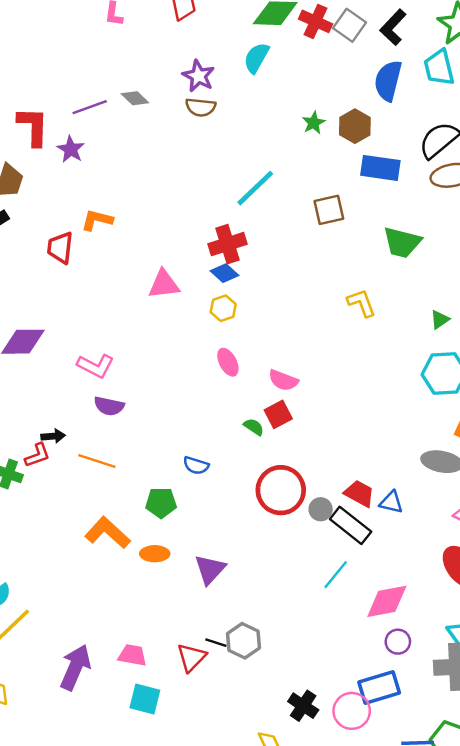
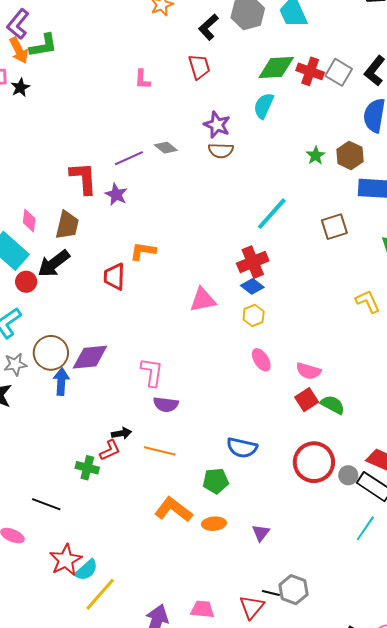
pink L-shape: (96, 366) -> (152, 372), turned -104
green semicircle: (254, 427) -> (333, 405), moved, size x1.4
blue semicircle: (196, 465) -> (242, 448), size x1.4
purple triangle: (210, 569) -> (261, 533), size x0.7

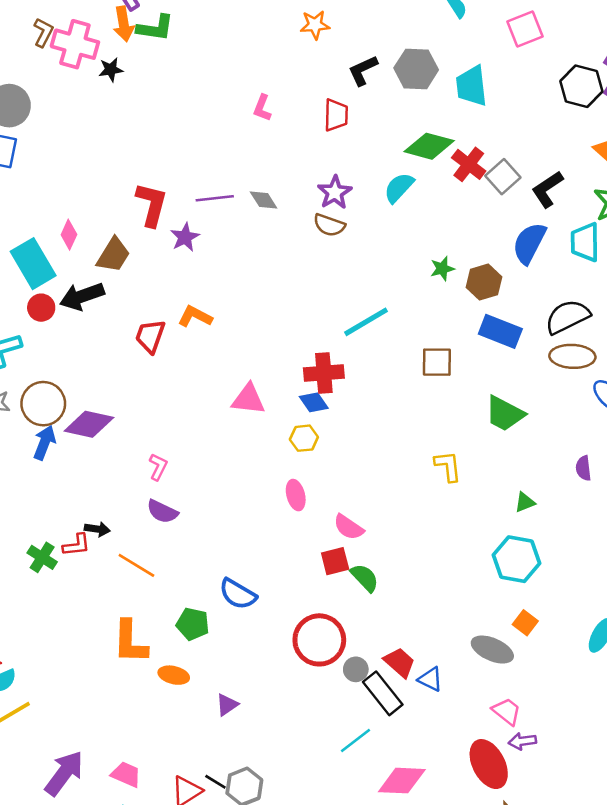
pink L-shape: (152, 372) -> (158, 467), size x0.7
orange L-shape: (173, 509) -> (130, 642), turned -144

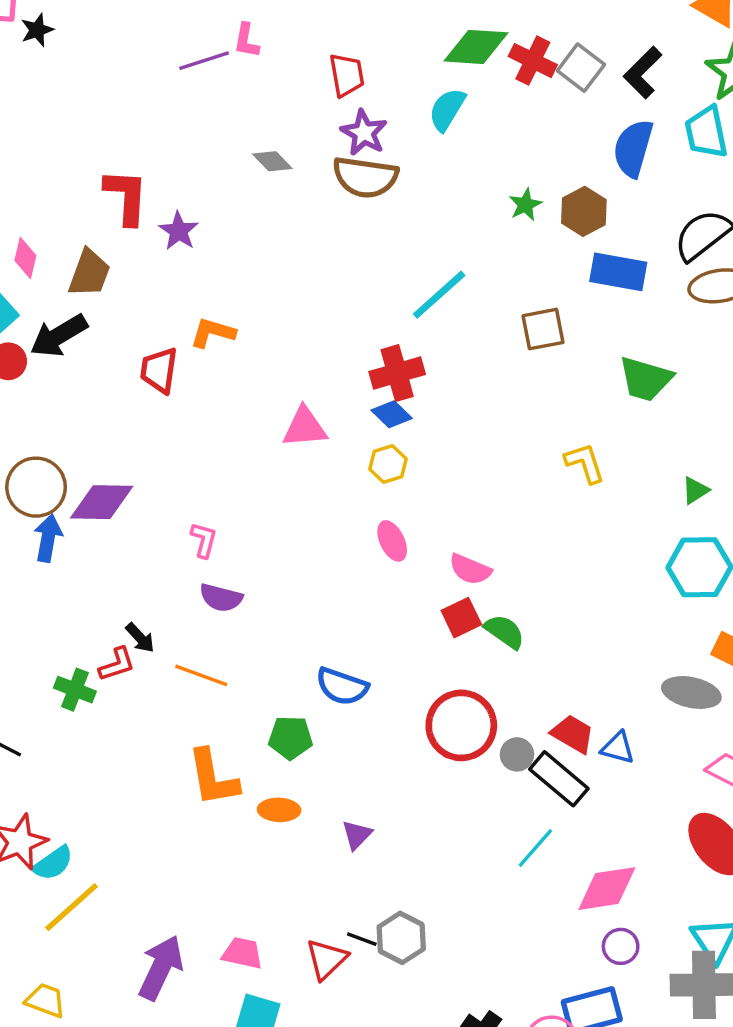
red trapezoid: (336, 115) -> (347, 75), moved
purple line: (215, 198) -> (204, 61), moved
brown semicircle: (329, 225) -> (365, 177), size x1.5
black arrow: (97, 529) -> (140, 638), turned 50

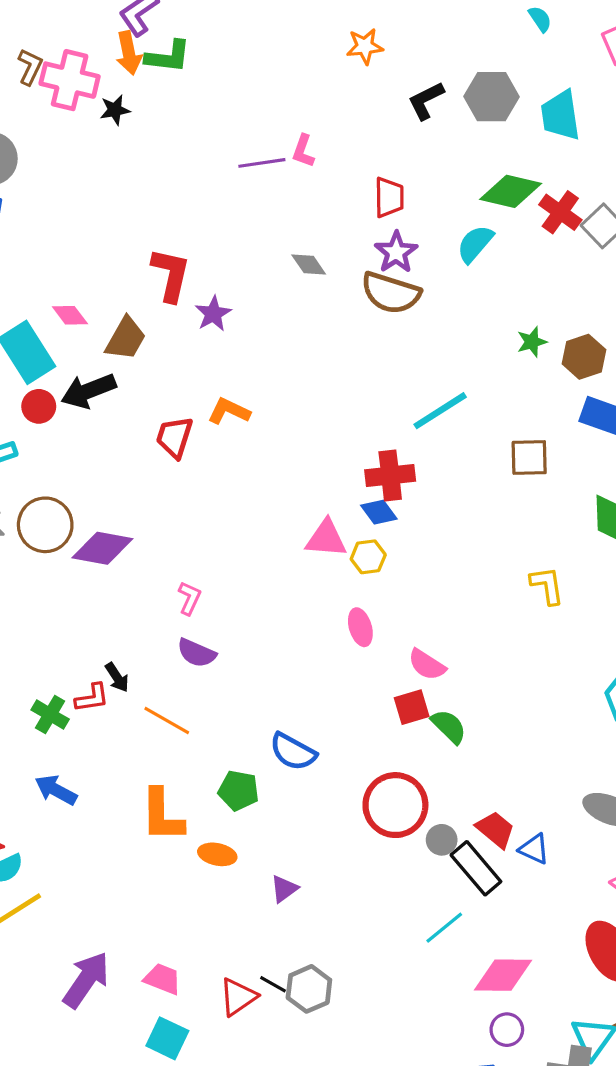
pink diamond: (25, 258) -> (70, 315), turned -60
pink triangle: (305, 427) -> (326, 538), moved
blue arrow: (48, 538) -> (56, 790), moved, turned -81

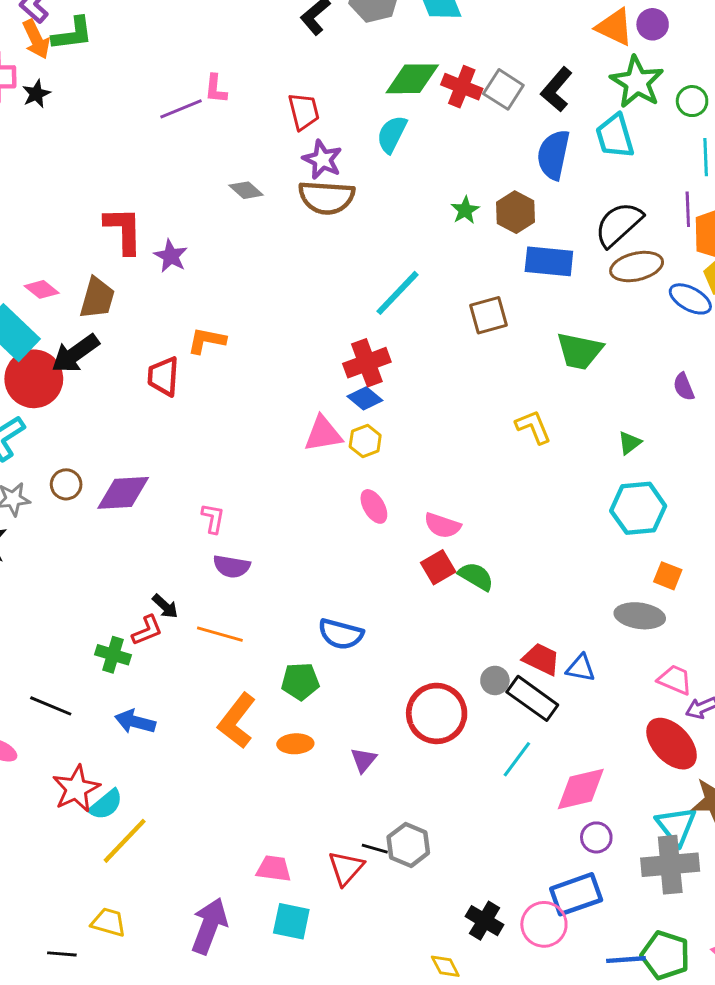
red circle: (39, 406) -> (34, 379), size x1.8
brown circle: (45, 525) -> (66, 484), size x0.6
red circle: (395, 805) -> (437, 713), moved
orange L-shape: (162, 815) -> (237, 721), turned 52
purple arrow: (86, 980) -> (209, 926), moved

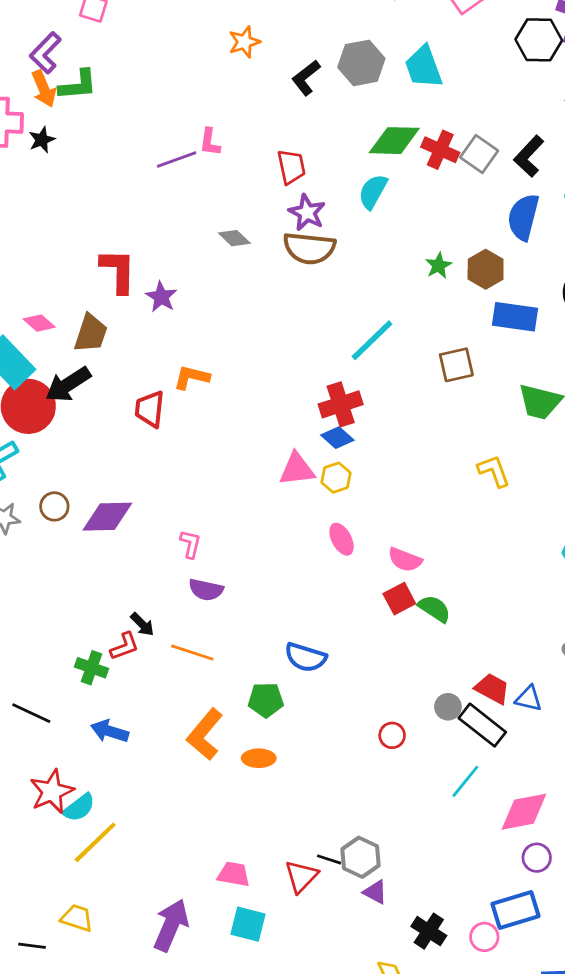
red circle: (437, 713) -> (392, 735), size x0.5
purple triangle: (364, 760) -> (375, 892), moved, turned -44
pink circle: (544, 924) -> (484, 937), size x0.7

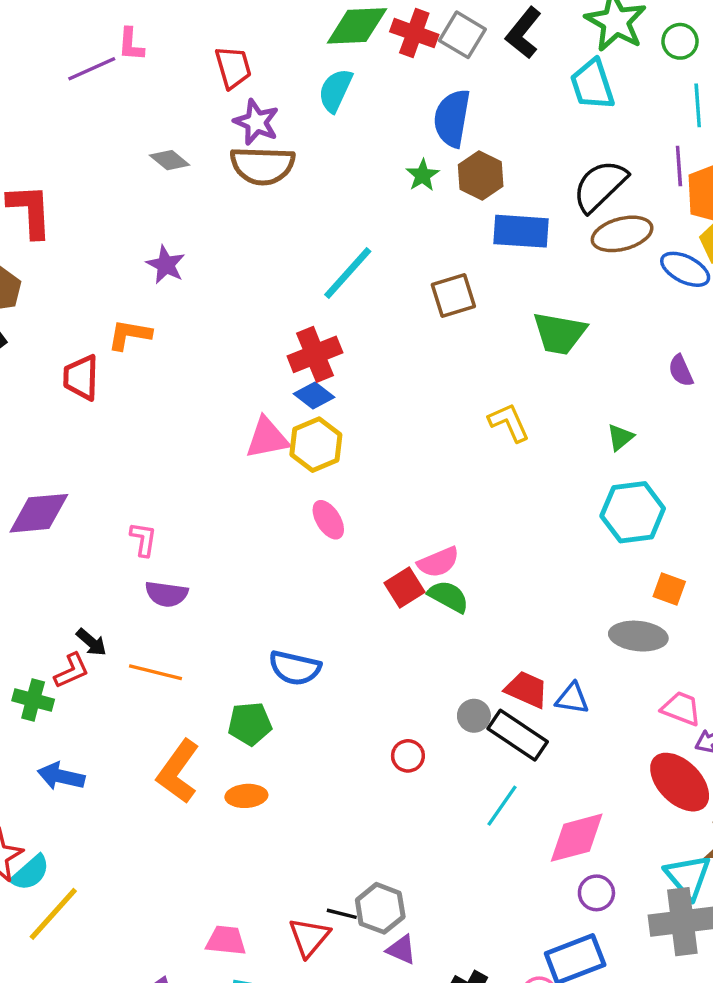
blue semicircle: (523, 217) -> (452, 118), moved
purple star: (161, 297) -> (166, 265), moved
yellow hexagon: (336, 478) -> (316, 445), size x1.4
pink semicircle: (405, 560) -> (438, 562), moved, turned -40

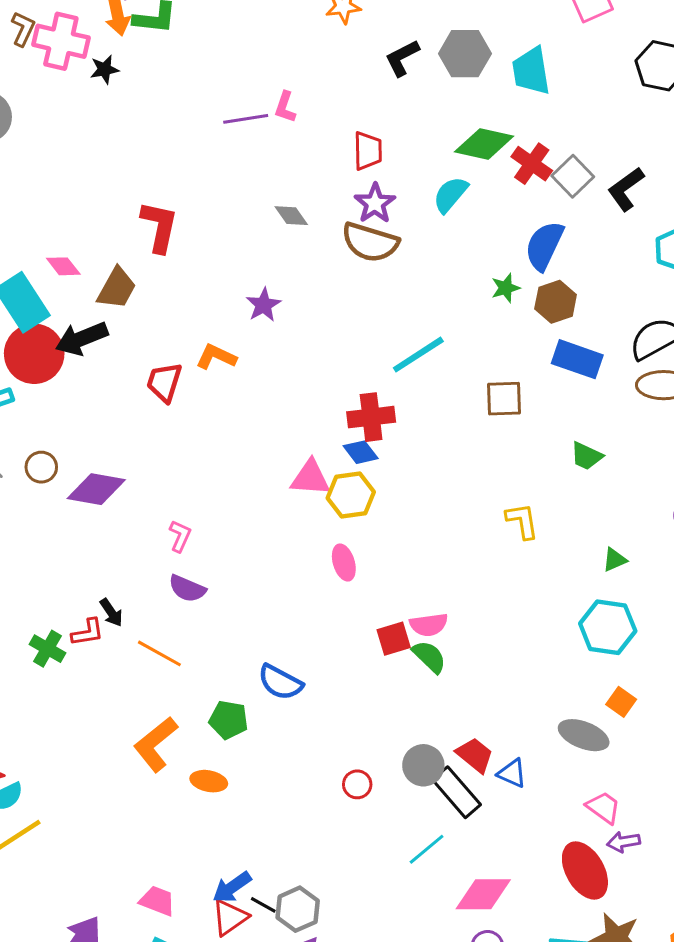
green trapezoid: (559, 333) -> (586, 456), size x0.7
gray circle: (474, 716) -> (423, 765), size x1.4
blue arrow: (61, 776) -> (232, 887), moved, turned -63

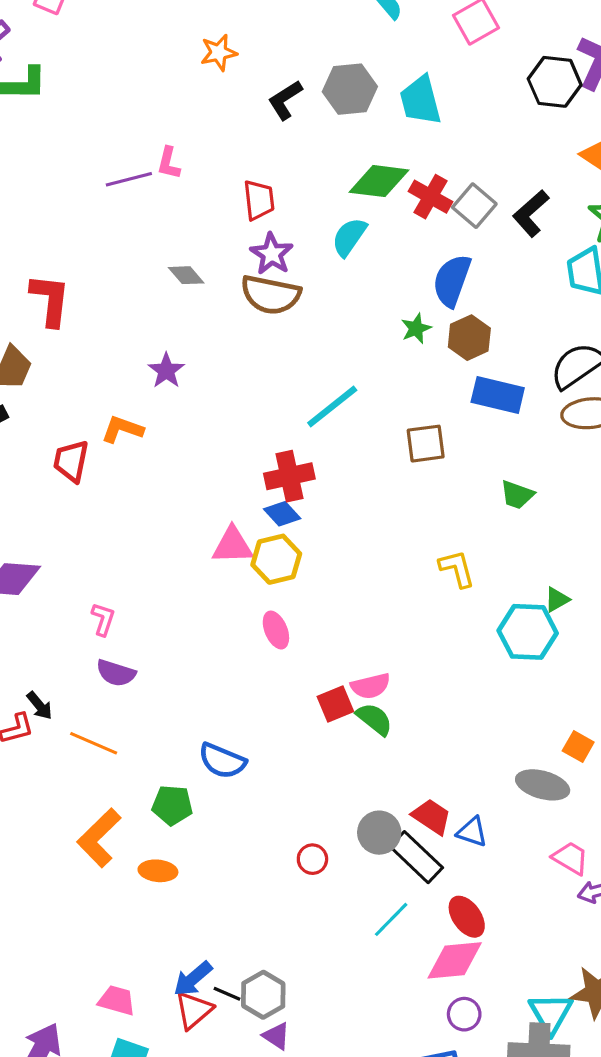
cyan hexagon: (608, 627) -> (528, 632), moved
red ellipse: (585, 871) -> (467, 917), moved, size x0.7

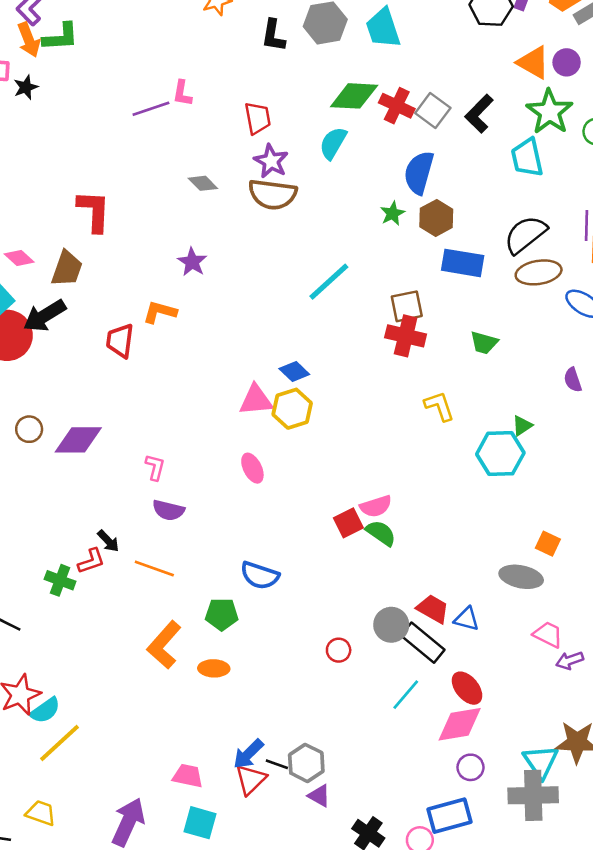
black L-shape: (285, 100) -> (273, 35), turned -44
red cross: (289, 476) -> (406, 336), moved, turned 30
pink ellipse: (276, 630) -> (252, 468), moved

